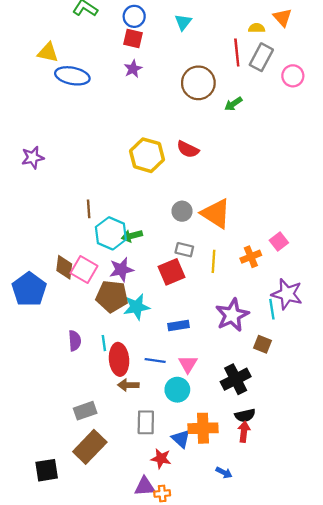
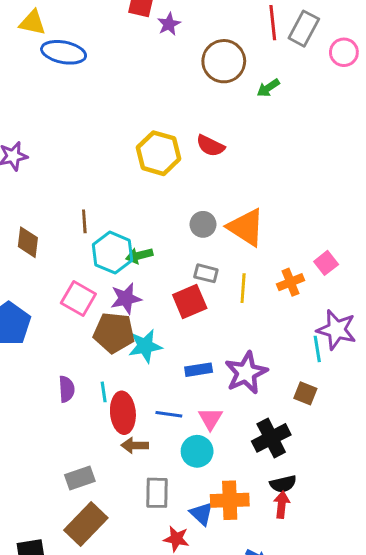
purple star: (133, 69) -> (169, 24), moved
brown diamond: (64, 267) -> (28, 242), moved
purple star: (232, 315) -> (246, 373), moved

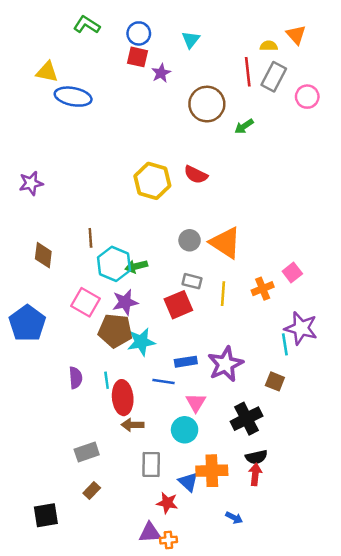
blue line: (169, 414) -> (164, 381), moved
brown rectangle: (86, 524) -> (92, 490), size x0.5

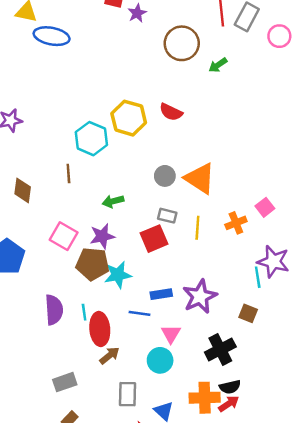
cyan hexagon: (114, 264) -> (91, 139), moved
purple semicircle: (76, 378) -> (54, 310), size x1.4
brown arrow: (133, 425) -> (109, 356), turned 140
orange cross: (212, 471) -> (205, 398), moved
red arrow: (255, 474) -> (229, 404), turned 50

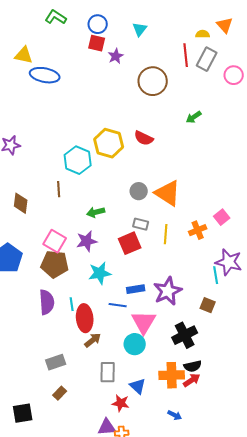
green arrow: (218, 65) -> (194, 117), moved
brown pentagon: (93, 264) -> (55, 264), moved
pink triangle: (171, 334) -> (144, 322), size x1.5

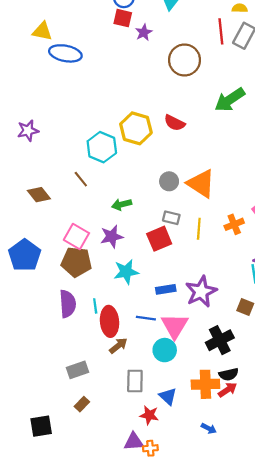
green arrow: (194, 117) -> (230, 100), size x1.8
brown line: (59, 189) -> (81, 179), turned -35
brown diamond: (21, 203) -> (39, 195), turned -45
blue line: (118, 305) -> (146, 318), moved

